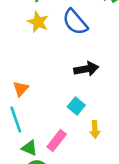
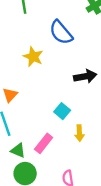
yellow star: (38, 22) -> (33, 57), moved
black arrow: (86, 69) -> (85, 76), moved

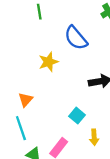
yellow star: (33, 57) -> (48, 62), turned 30

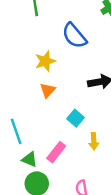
orange triangle: (26, 100) -> (48, 90), moved

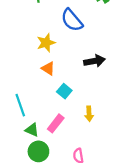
orange triangle: (48, 90) -> (48, 69), turned -40
cyan square: (76, 118) -> (64, 91), moved

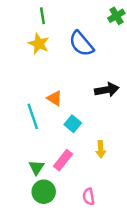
yellow star: (46, 43) -> (39, 44), moved, turned -30
cyan line: (20, 105) -> (33, 116), moved
green triangle: (32, 130) -> (36, 167), turned 40

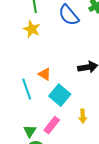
blue semicircle: (81, 44) -> (69, 15), moved
cyan square: (73, 124) -> (60, 95), size x1.5

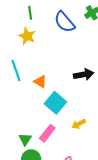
cyan line: (27, 89) -> (16, 70), moved
yellow arrow: (83, 116) -> (79, 124), turned 64

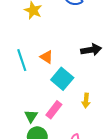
cyan line: (16, 70) -> (22, 60), moved
yellow arrow: (79, 124) -> (86, 101), turned -56

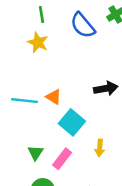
cyan line: (22, 60) -> (25, 101), turned -65
green triangle: (31, 116) -> (35, 153), moved

